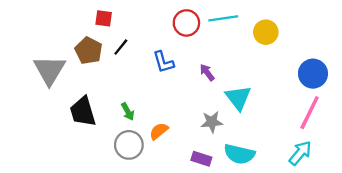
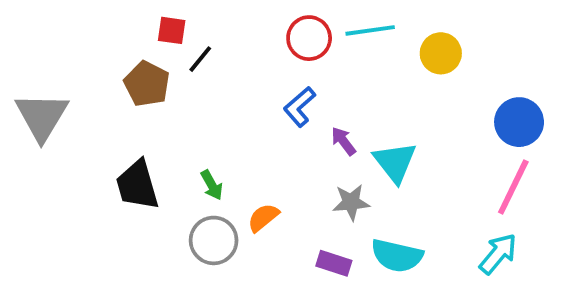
black line: (121, 47) -> (200, 59), moved
blue L-shape: (163, 62) -> (300, 107), moved, turned 65
gray triangle: (49, 70) -> (42, 116), moved
purple arrow: (207, 72) -> (343, 141), moved

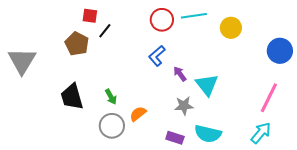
blue circle: (519, 122) -> (280, 51), moved

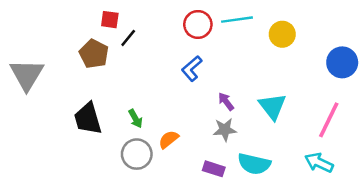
purple arrow: (180, 74) -> (226, 102), moved
cyan triangle: (207, 85) -> (272, 106), moved
cyan arrow: (261, 133) -> (319, 163), turned -105

